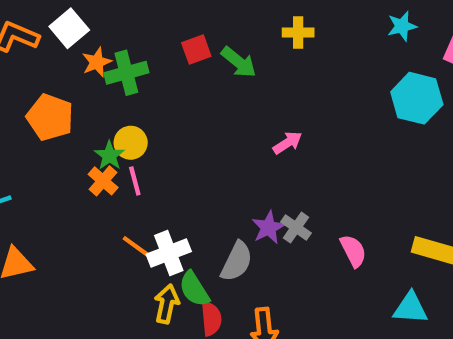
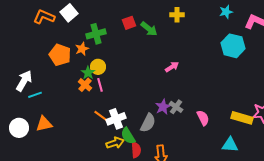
orange star: (97, 62) -> (82, 49), moved
yellow arrow: (167, 304) -> (115, 143), turned 60

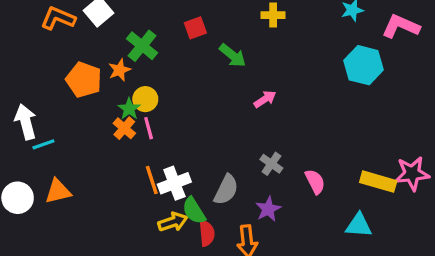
green arrow: (149, 29) -> (233, 55), moved
green cross: (96, 34) -> (142, 46), turned -36
white arrow: (24, 81) -> (26, 122), turned -45
purple star: (163, 107) -> (268, 209), moved
orange line: (102, 117) -> (152, 180), turned 36

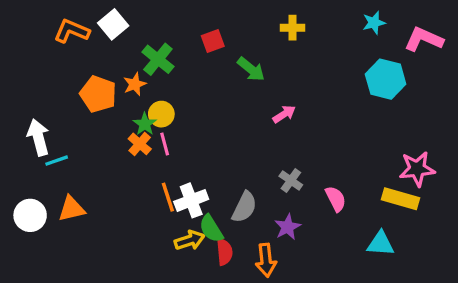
pink star: (412, 173) -> (417, 169), moved

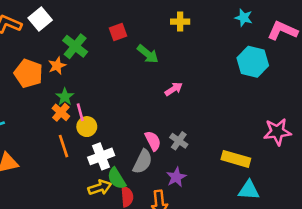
cyan star: (374, 23) -> (244, 18), turned 30
yellow circle: (161, 114) -> (87, 127), moved
orange line: (168, 197) -> (63, 146), moved
pink semicircle: (336, 199) -> (153, 141), moved
yellow rectangle: (400, 199) -> (236, 159), moved

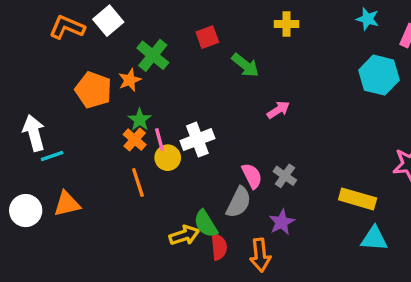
white cross: (101, 156) -> (197, 140), moved

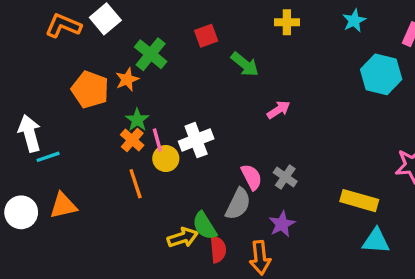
cyan star: (367, 19) -> (354, 21), moved, turned 30

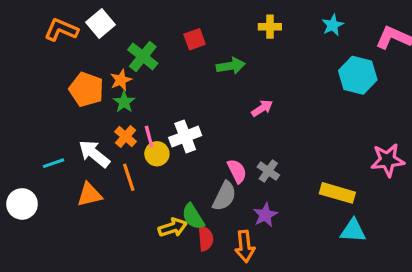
green arrow: (245, 64) -> (231, 66), turned -48
green star: (137, 120) -> (124, 102), moved
white arrow: (30, 133) -> (94, 154), moved, turned -36
cyan line: (48, 157) -> (53, 163), moved
orange triangle: (63, 206) -> (89, 195), moved

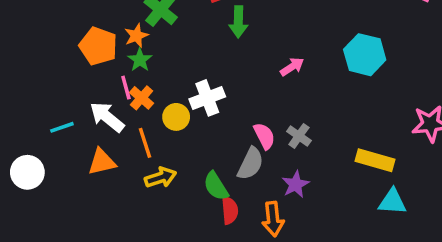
green arrow: (231, 66) -> (238, 22), moved, turned 100
cyan hexagon: (358, 75) -> (365, 55), moved
pink line: (149, 137) -> (126, 88), moved
yellow arrow: (173, 228) -> (161, 177), moved

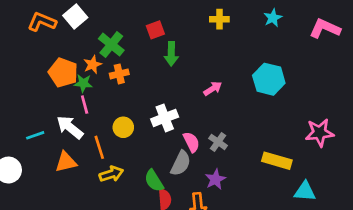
green star: (140, 60) -> (83, 83), moved, turned -30
orange cross: (142, 98) -> (119, 74), moved, turned 36
white cross: (207, 98) -> (165, 118), moved
cyan triangle: (392, 202) -> (305, 191), moved

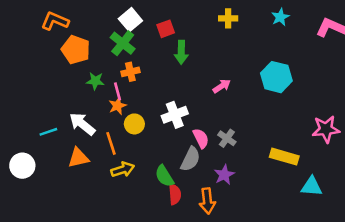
white square: (75, 16) -> (130, 20), moved
orange star: (93, 65) -> (117, 106), moved
orange pentagon: (63, 73) -> (76, 50), moved
pink line: (85, 105) -> (117, 91), moved

